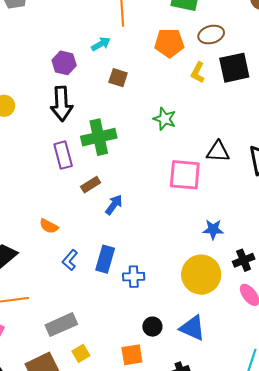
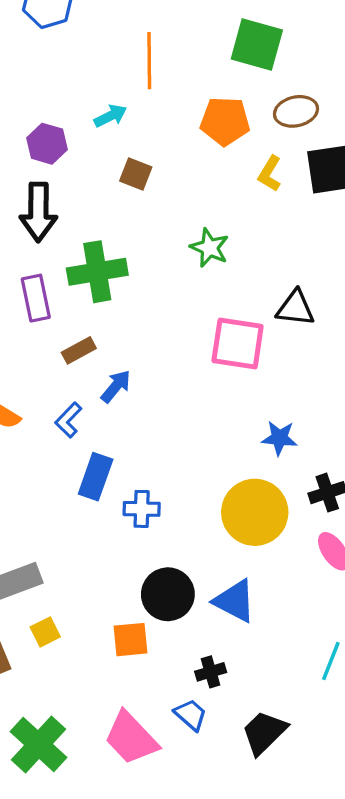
blue L-shape: (70, 260) -> (68, 420), moved
black circle: (152, 327) -> (168, 594), size x1.6

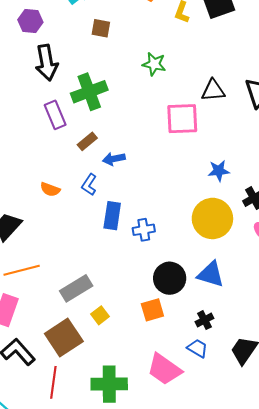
purple hexagon: (47, 144) -> (30, 21), moved
blue arrow: (116, 386) -> (114, 159), turned -130
green cross: (39, 745) -> (109, 384), turned -32

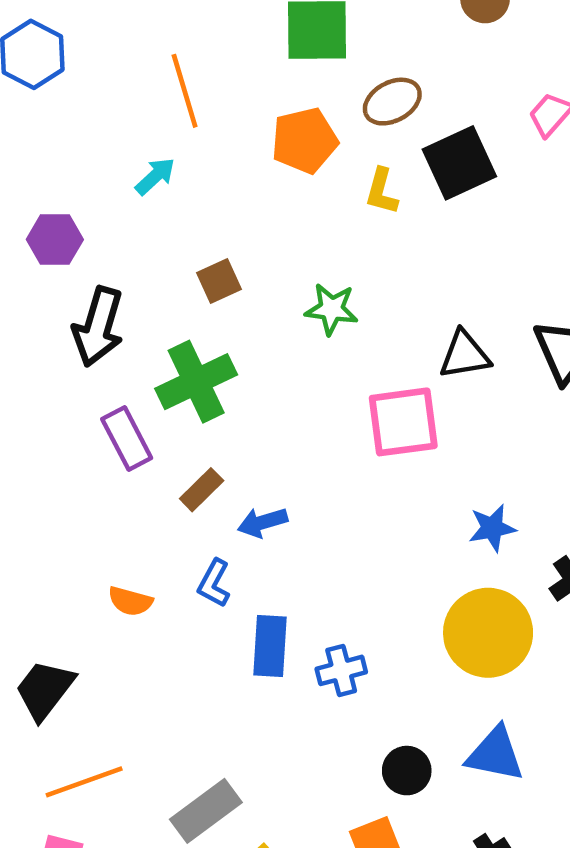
brown square: (101, 28) -> (219, 281), moved, turned -30
black arrow: (47, 63) -> (98, 327), turned 32
black circle: (170, 278) -> (407, 771), size x0.7

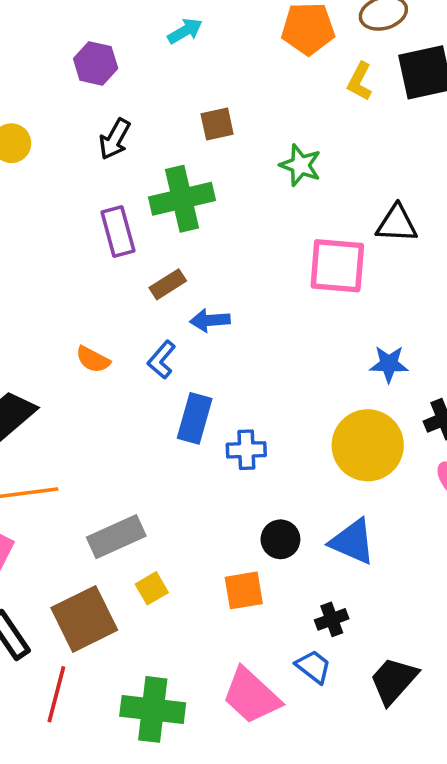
black arrow: (98, 327) -> (115, 139), size x0.7

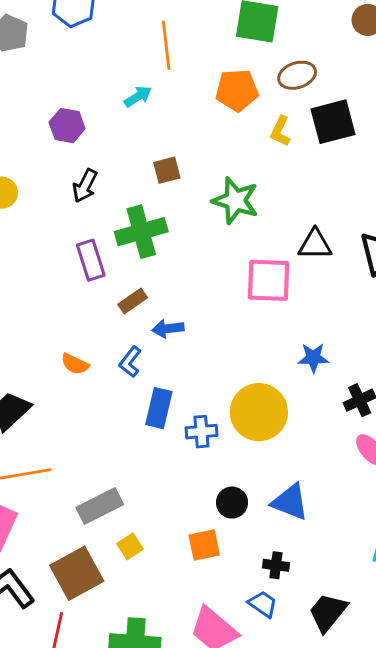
green star: (300, 165) -> (235, 201), size x1.4
yellow circle: (368, 445) -> (259, 412), moved
black cross: (332, 619) -> (276, 565), turned 30

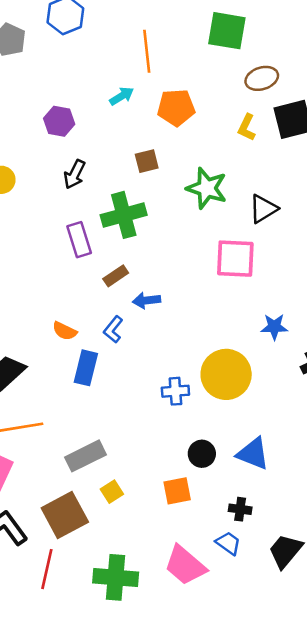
orange pentagon: (237, 90) -> (176, 108), moved
black triangle: (315, 244) -> (263, 209), moved, turned -32
blue rectangle: (159, 408) -> (86, 368), moved

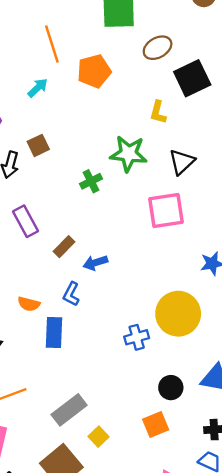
orange pentagon: (176, 108) -> (94, 71), moved
yellow L-shape: (247, 127) -> (158, 112), moved
brown square: (147, 161) -> (38, 145), moved
green cross: (124, 215) -> (91, 181), moved, size x0.6

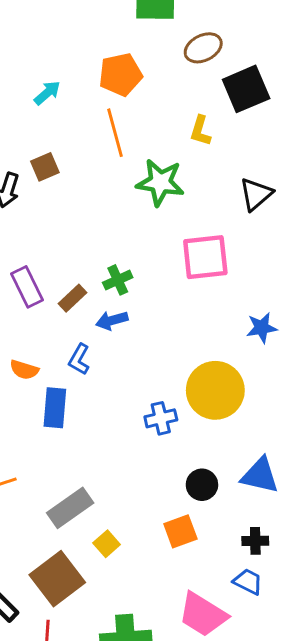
orange line: (52, 44) -> (115, 133), moved
black triangle: (182, 162) -> (256, 194), moved
green cross: (91, 181) -> (118, 280), moved
purple rectangle: (26, 221) -> (27, 287), moved

